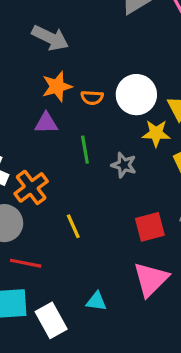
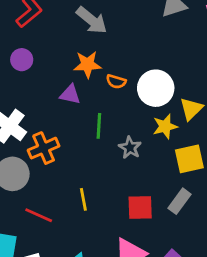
yellow star: (156, 133) -> (165, 126), turned -30
yellow line: (73, 226) -> (83, 199), moved
red line: (26, 263) -> (39, 215), moved

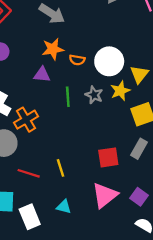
gray star: (130, 148) -> (94, 95), moved
yellow line: (83, 199) -> (60, 168), moved

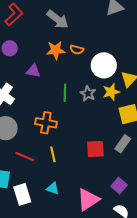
orange semicircle: (77, 60) -> (77, 50), moved
purple triangle: (42, 75) -> (33, 71), moved
orange cross: (26, 120) -> (46, 123), moved, turned 35
pink triangle: (105, 195) -> (88, 200), moved

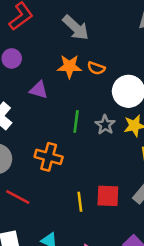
yellow line: (53, 154) -> (80, 202), moved

